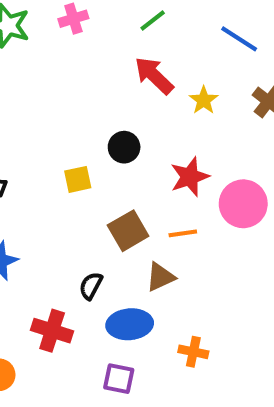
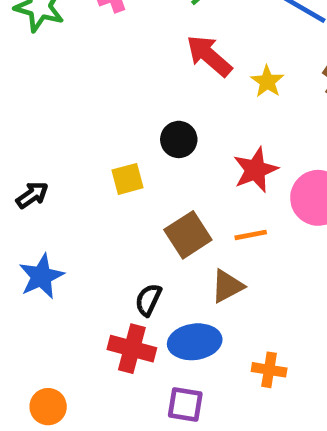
red cross: (52, 331) -> (132, 349), moved

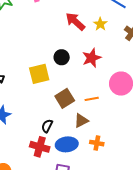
yellow star: (267, 82) -> (100, 24), moved
red star: (255, 170) -> (92, 58), moved
yellow square: (128, 179) -> (39, 74), size x1.5
orange cross: (269, 370) -> (97, 143), moved

